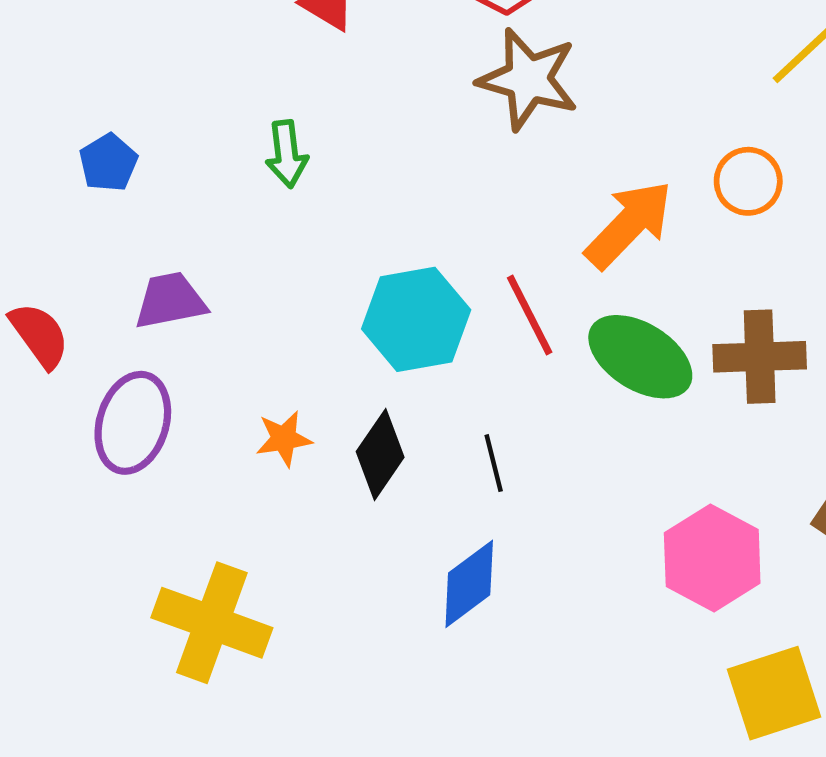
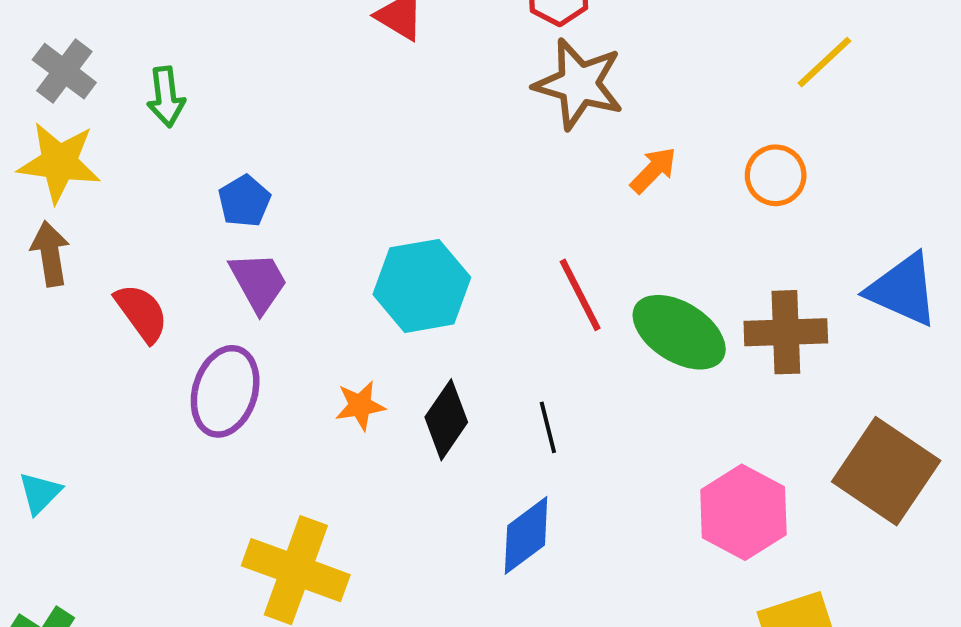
green arrow: (287, 154) -> (166, 97), moved
blue pentagon: (108, 163) -> (244, 201), moved
orange arrow: (629, 224) -> (653, 170), moved, size x0.6
purple trapezoid: (170, 301) -> (259, 282), turned 72
cyan hexagon: (416, 319) -> (422, 286), moved

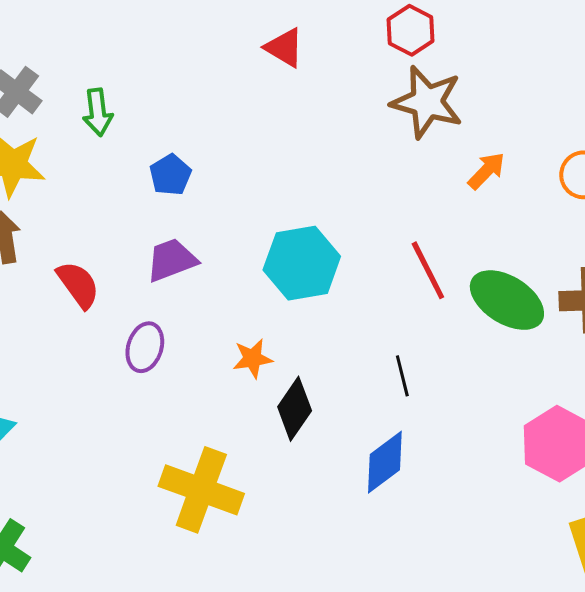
blue pentagon: (244, 201) -> (170, 175), moved
purple trapezoid: (259, 282) -> (172, 260), turned -82
purple ellipse: (225, 391) -> (145, 347), size x0.7
black diamond: (446, 420) -> (295, 409), moved

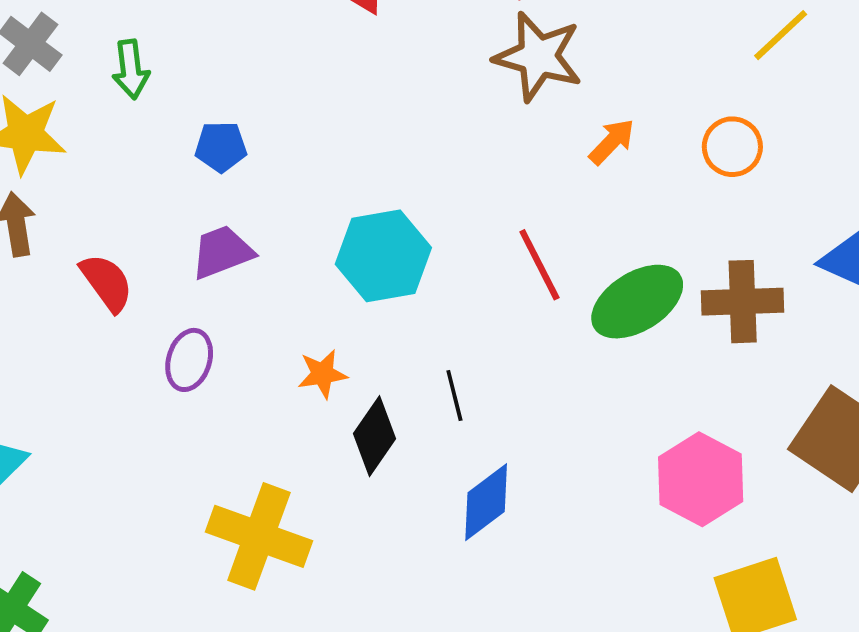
blue pentagon: (170, 175) -> (221, 147), turned 30
green ellipse: (507, 300) -> (637, 302), turned -64
black line: (402, 376) -> (454, 395), moved

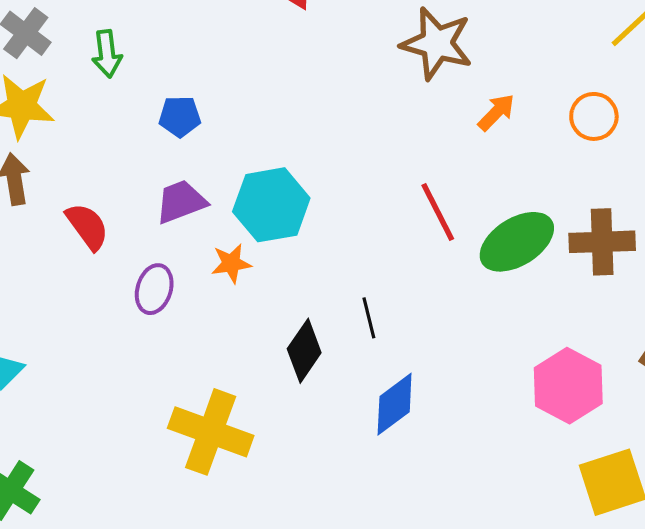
cyan hexagon: (383, 256) -> (271, 205), moved
orange star: (322, 374) -> (231, 263), moved

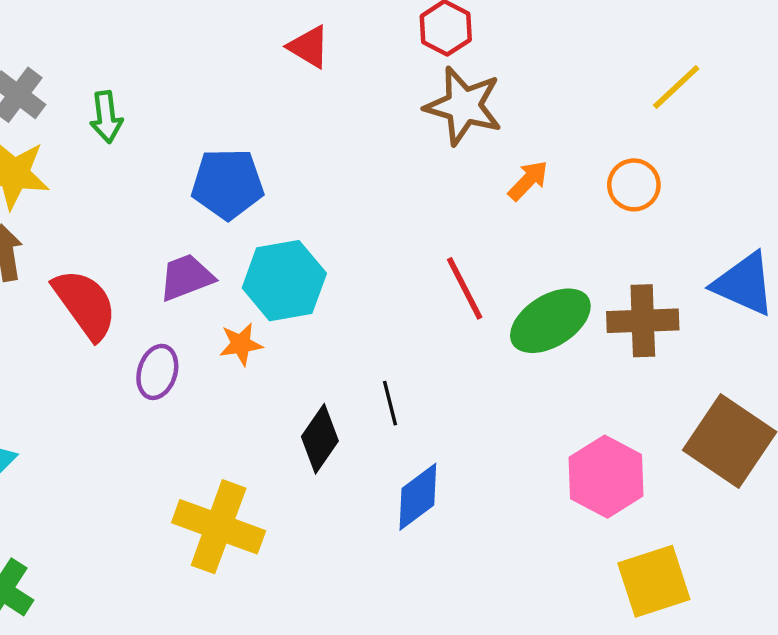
blue pentagon: (180, 116) -> (227, 184), moved, size x1.6
red semicircle: (87, 226) -> (85, 304), size x1.4

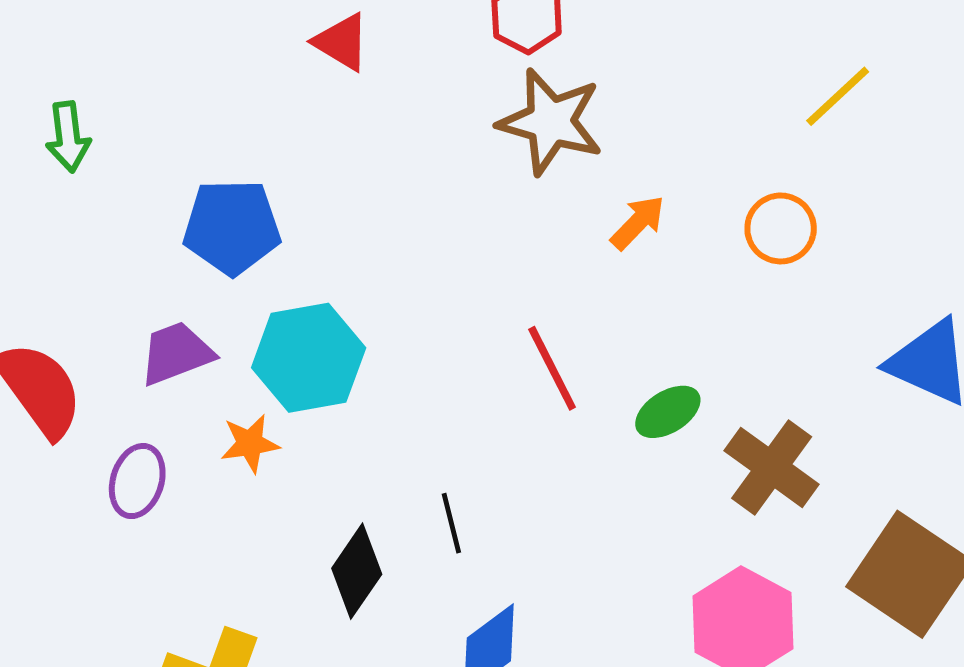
green ellipse: (550, 321) -> (668, 412), size x0.6
brown cross: (643, 321) -> (772, 467), moved, turned 38

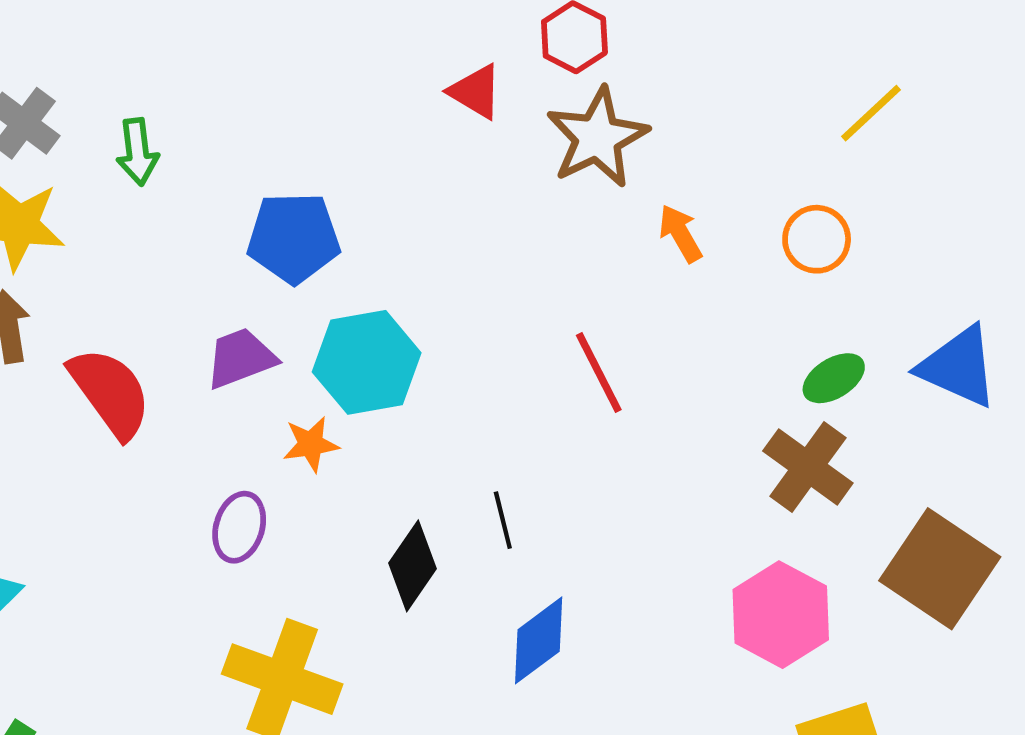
red triangle: (342, 42) -> (476, 92), moved
brown star: (551, 122) -> (597, 138), turned 30
orange arrow: (638, 222) -> (680, 233), turned -74
green ellipse: (668, 412) -> (834, 378), moved
purple ellipse: (137, 481) -> (239, 527), moved

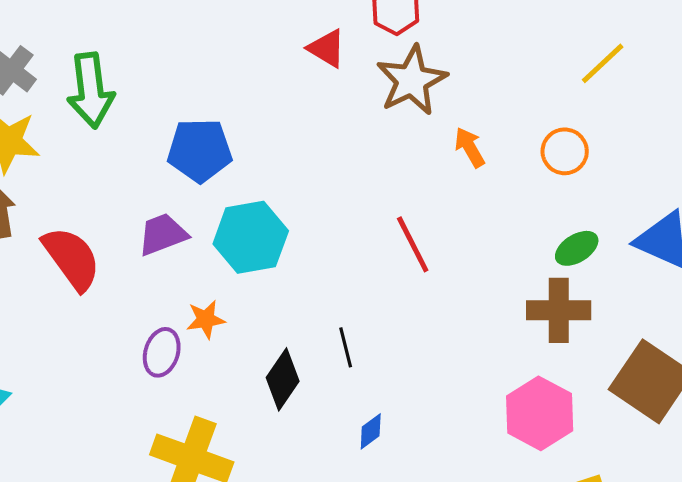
green arrow: (137, 152) -> (91, 90), size x1.6
orange star: (311, 444) -> (206, 319), moved
brown cross: (808, 467) -> (559, 310), turned -36
blue diamond: (539, 640) -> (371, 431), size x0.6

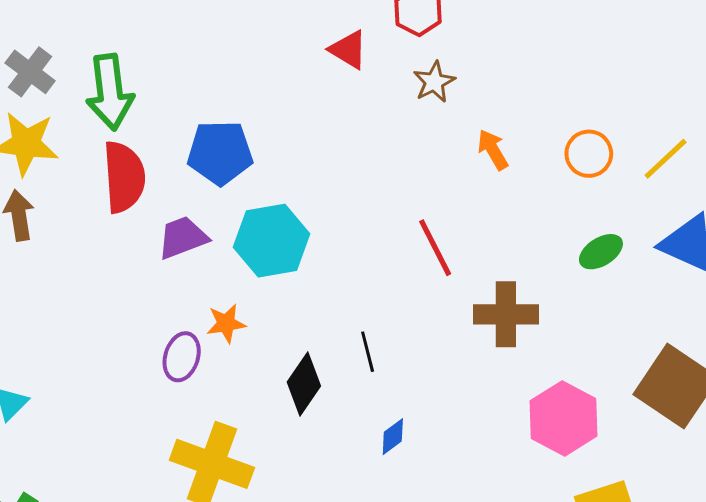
yellow line: (603, 63) -> (666, 159), moved
brown star: (412, 80) -> (434, 82), size x0.6
red semicircle: (72, 258) -> (124, 177), moved, turned 32
brown cross: (559, 310) -> (506, 314), moved

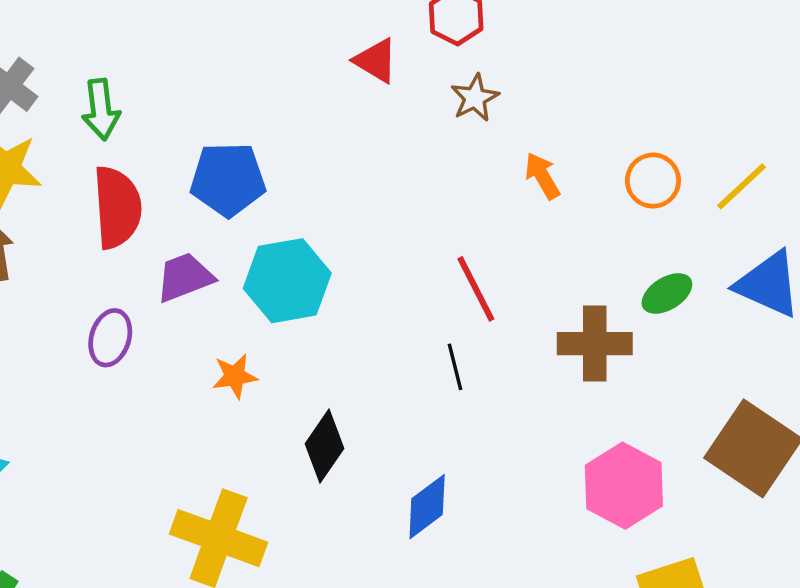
green arrow: (110, 92) -> (101, 109), size x0.7
brown cross: (506, 314) -> (595, 344), moved
black line: (368, 352) -> (455, 367), moved
purple ellipse: (182, 357) -> (110, 338), moved
blue diamond: (393, 437) -> (427, 507), size x1.5

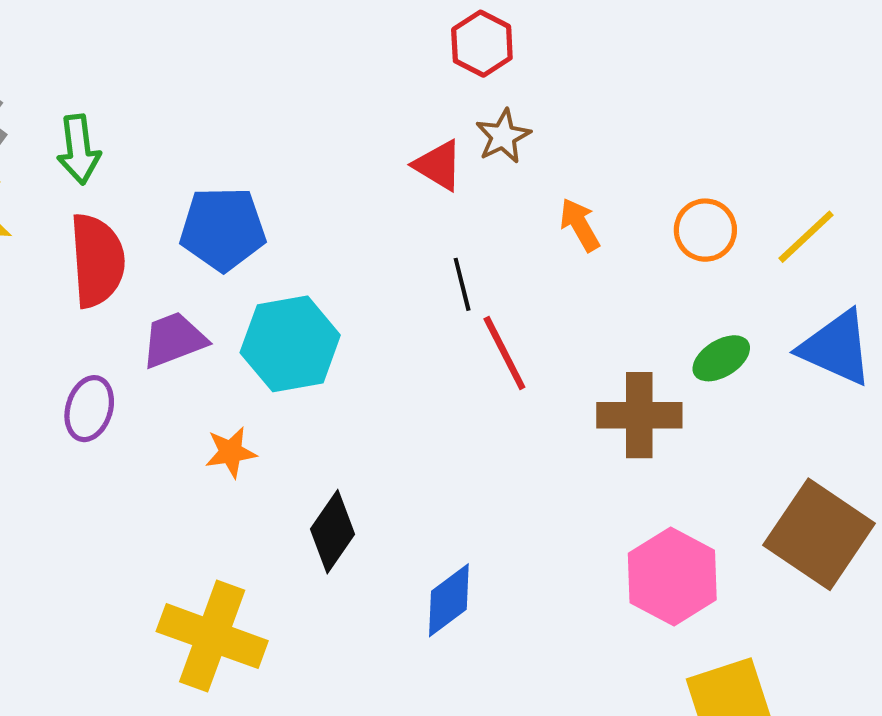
red triangle: (376, 61) -> (438, 165), moved
black line: (455, 367) -> (462, 284), moved

